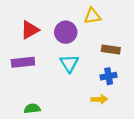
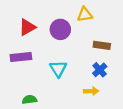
cyan triangle: (69, 63) -> (58, 69), moved
blue cross: (109, 76) -> (100, 70), turned -32

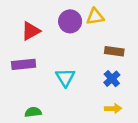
purple circle: (60, 29) -> (70, 21), moved
yellow arrow: (91, 91) -> (113, 109), moved

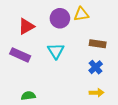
purple rectangle: (24, 64) -> (20, 55), turned 30
cyan triangle: (65, 77) -> (56, 51), moved

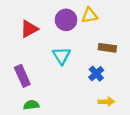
purple rectangle: (20, 55) -> (22, 76), moved, turned 42
blue cross: (96, 67) -> (96, 74), moved

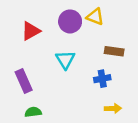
yellow triangle: (90, 15) -> (95, 17), turned 30
blue cross: (96, 74) -> (102, 79), turned 32

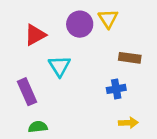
yellow triangle: (95, 17) -> (108, 19), turned 36
cyan triangle: (65, 60) -> (59, 66), moved

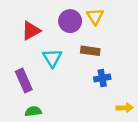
brown rectangle: (130, 58) -> (90, 51), moved
yellow arrow: (128, 123) -> (125, 108), moved

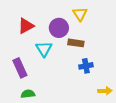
purple circle: (70, 21) -> (59, 28), moved

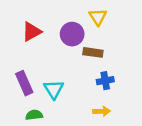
cyan triangle: (44, 49) -> (54, 89), moved
yellow arrow: (105, 91) -> (102, 111), moved

